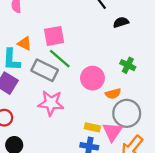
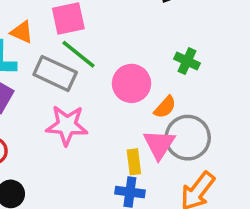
orange semicircle: (113, 94) -> (165, 107), turned -32
yellow rectangle: (92, 127) -> (134, 162), turned 72
pink triangle: (112, 132) -> (159, 144), moved

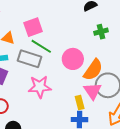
green cross: (187, 61) -> (101, 32), moved, turned -32
orange semicircle: (165, 107) -> (93, 70), size x1.6

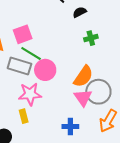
pink circle: (73, 59) -> (45, 70), moved
yellow rectangle: (80, 102) -> (24, 116), moved

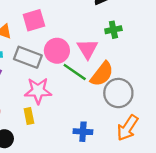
green line: (31, 53) -> (75, 72), moved
pink circle: (45, 70) -> (57, 51), moved
pink triangle: (83, 98) -> (87, 49), moved

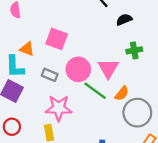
pink square: (34, 20) -> (57, 39), turned 35
gray rectangle: (28, 57) -> (50, 75), size x0.6
orange semicircle: (102, 74) -> (122, 93), size x0.6

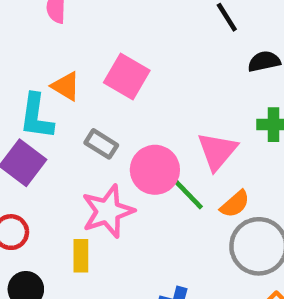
pink circle: (78, 69) -> (155, 170), moved
pink star: (59, 108) -> (108, 211), turned -30

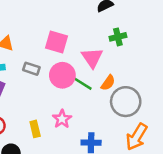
pink square: (127, 76) -> (57, 42), moved
pink star: (108, 211) -> (62, 119), moved, size x0.7

